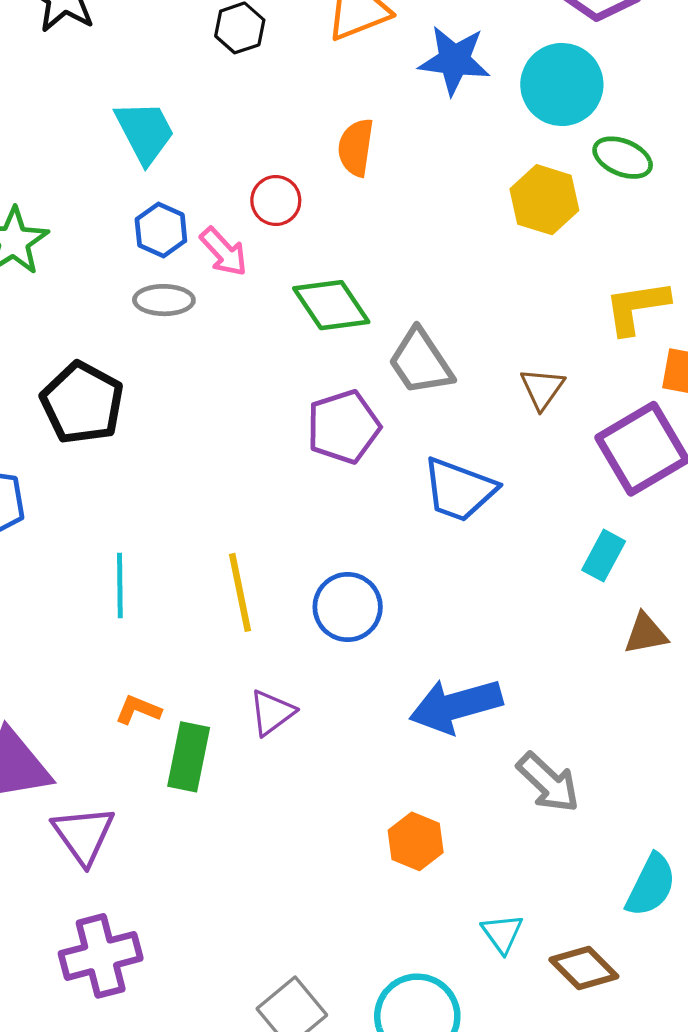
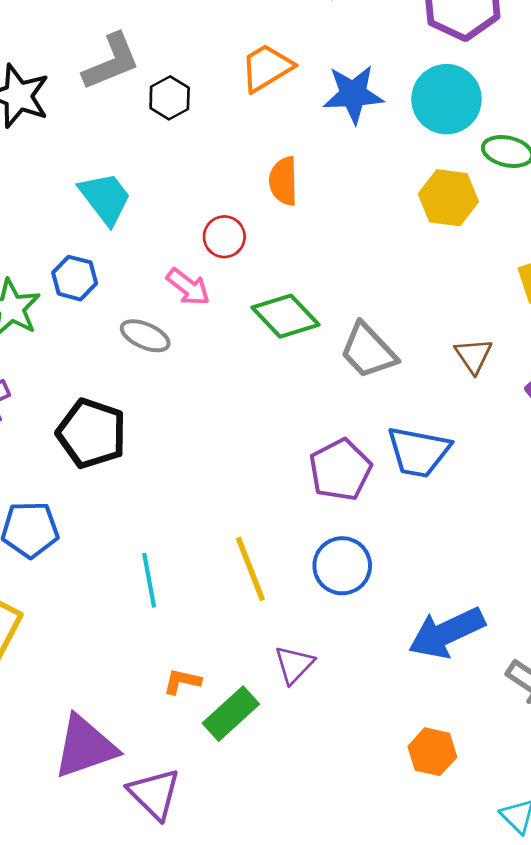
blue hexagon: (161, 230) -> (75, 278), moved
gray ellipse: (164, 300) -> (145, 336), turned 33
purple pentagon: (343, 427) -> (340, 470), moved
green rectangle: (189, 757) -> (231, 714), turned 46

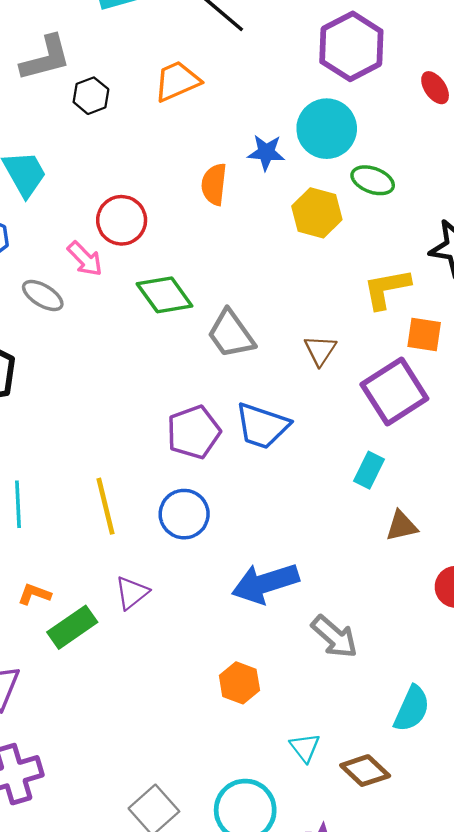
blue star: (353, 94) -> (266, 152), moved, size x0.7
orange semicircle: (283, 181) -> (214, 184), moved
red circle: (224, 237) -> (122, 220), size x1.4

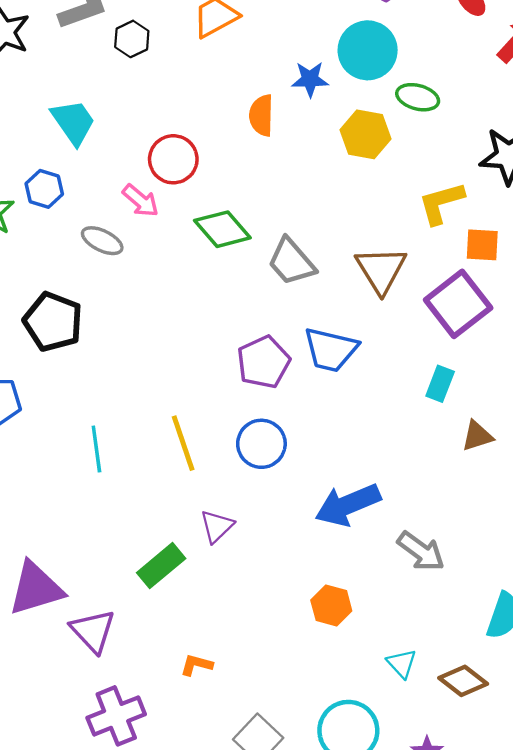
brown triangle: (320, 350) -> (381, 270), size x1.6
orange L-shape: (34, 594) -> (196, 665), moved

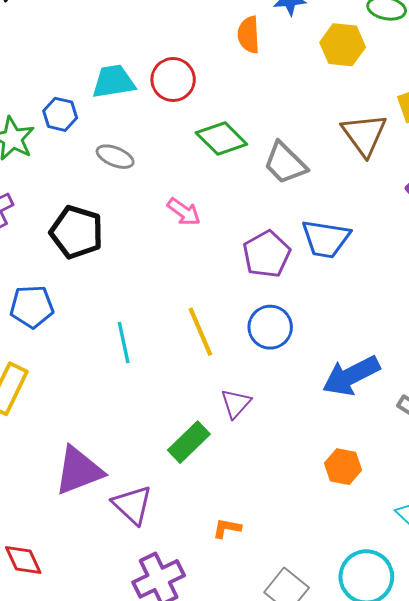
cyan trapezoid: (73, 122) -> (113, 82), moved, turned -60
pink arrow: (141, 201) -> (184, 212), moved
brown triangle: (381, 270) -> (364, 135), moved

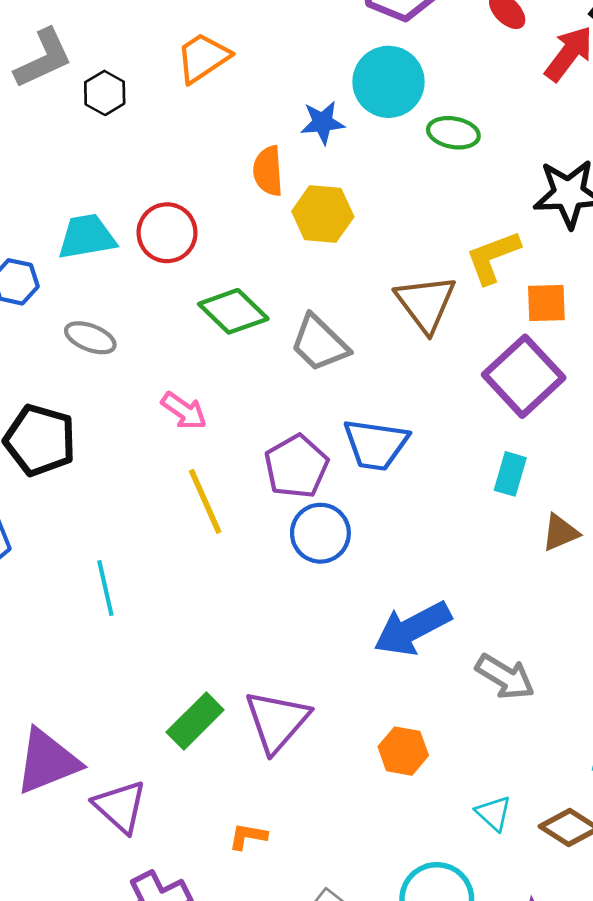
yellow hexagon: (343, 45) -> (323, 214), moved
blue circle: (270, 327) -> (320, 533), moved
yellow line: (200, 332) -> (205, 501), moved
purple triangle: (236, 403) -> (277, 721), moved, size x1.6

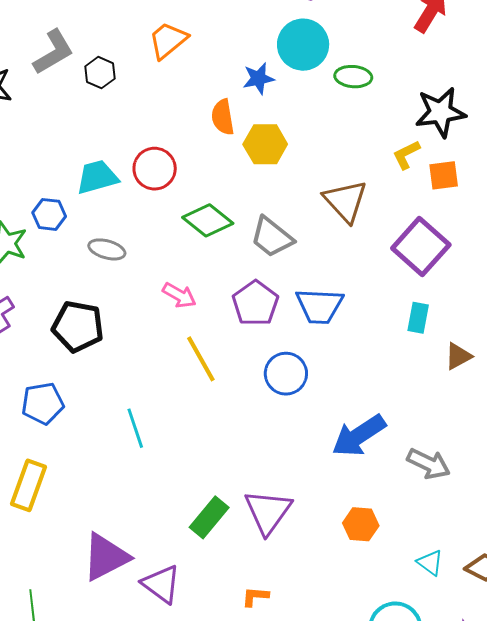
yellow L-shape: (493, 257) -> (406, 155), moved, size x0.7
orange square: (546, 303) -> (444, 175), moved
purple pentagon: (296, 466) -> (255, 303), moved

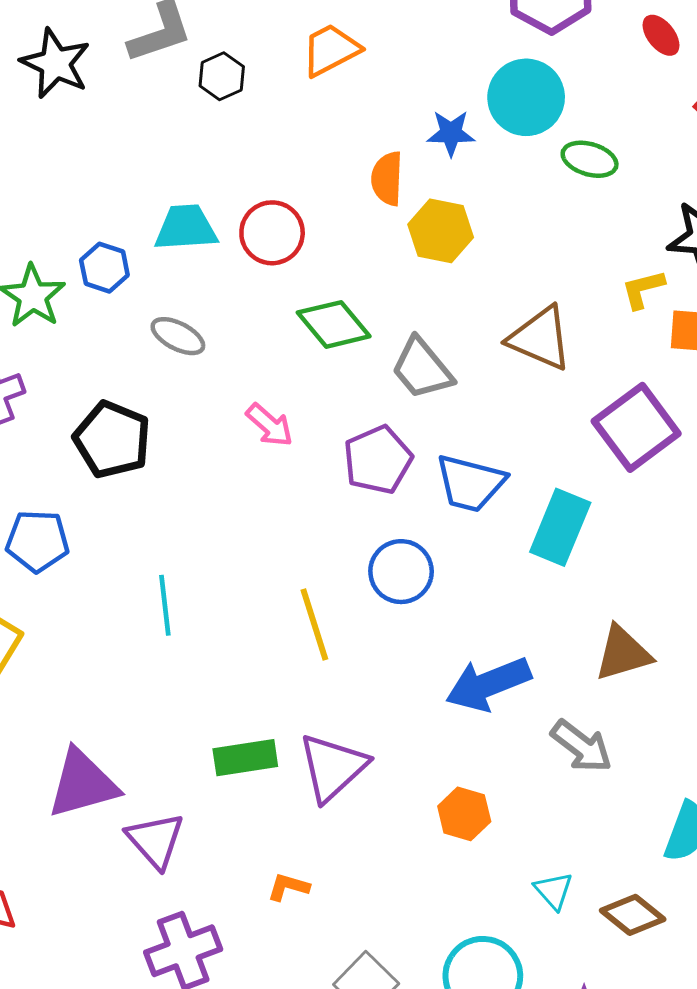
brown triangle: (345, 201) -> (540, 338), turned -36
cyan rectangle: (418, 318) -> (560, 527), moved, size x1.6
brown triangle: (458, 356) -> (623, 653), moved, size x1.4
yellow line: (201, 359) -> (314, 625), moved
green rectangle: (209, 517) -> (245, 758), turned 30

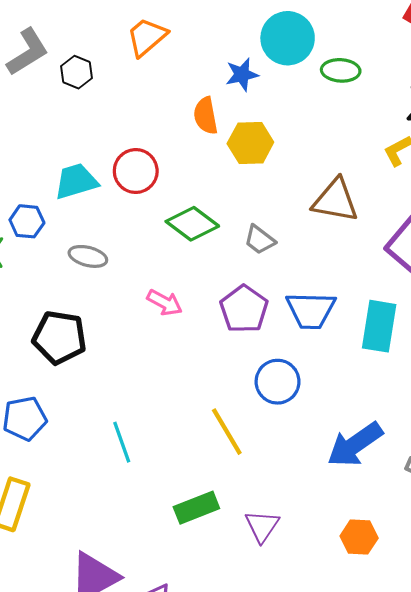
gray trapezoid: (422, 368) -> (260, 240), size x0.7
green rectangle: (245, 758) -> (196, 508), moved
purple triangle: (333, 767) -> (262, 526), size x0.7

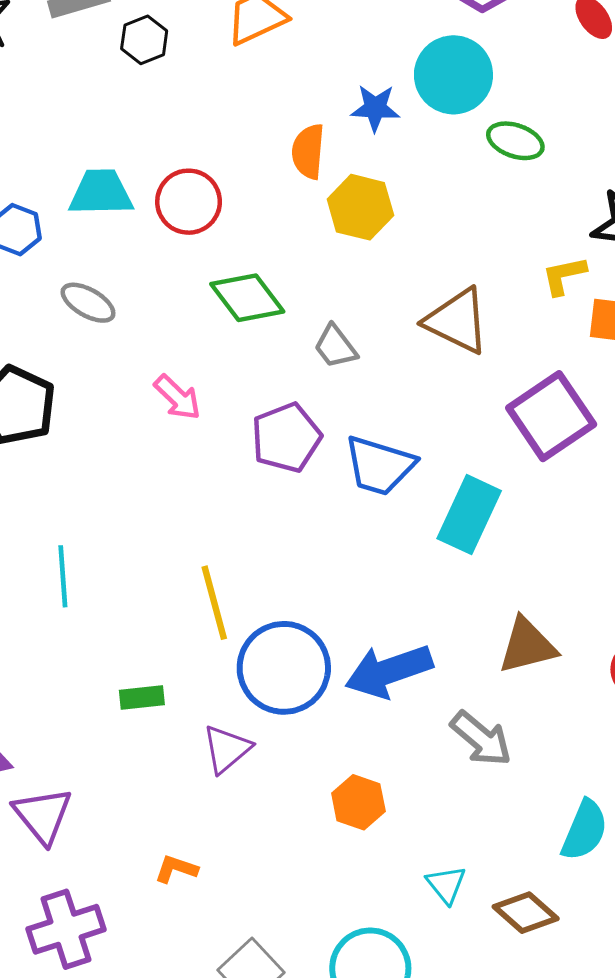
blue circle: (278, 382) -> (284, 668), moved, size x1.4
green rectangle: (196, 508) -> (142, 697), size x0.7

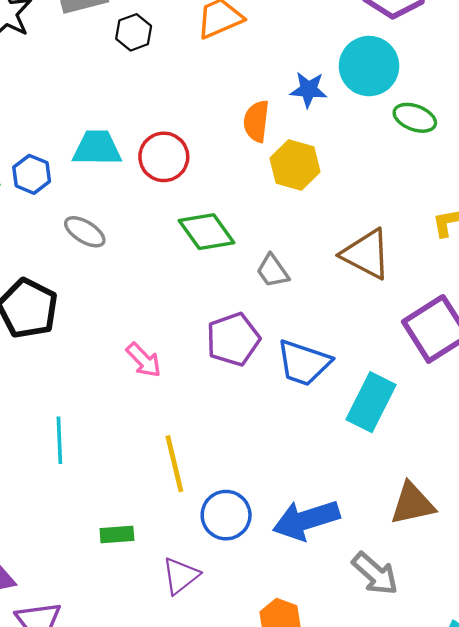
pink arrow: (177, 397) -> (144, 360), moved
blue circle: (284, 668) -> (226, 515), size x0.7

